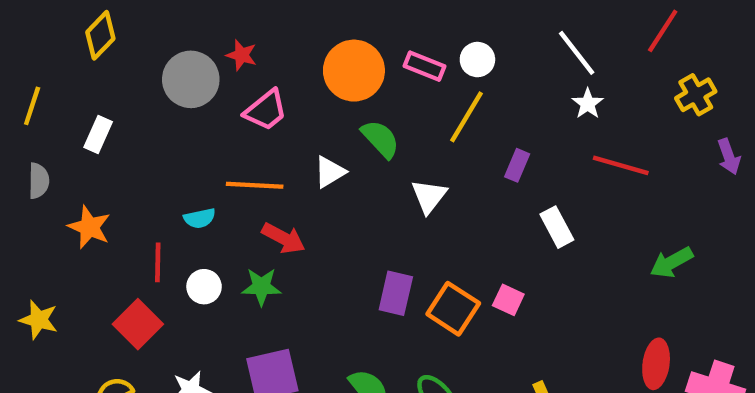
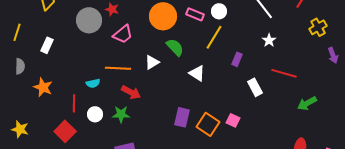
white star: (588, 104) -> (269, 40), moved
red line: (621, 165) -> (284, 73), moved
white triangle: (429, 196) -> (197, 73), turned -36

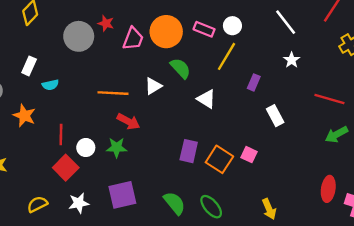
pink trapezoid: (123, 34) -> (133, 39), moved, turned -30
red line: (284, 73) -> (329, 99), moved
cyan semicircle: (93, 83) -> (50, 85), moved
red square: (65, 131) -> (66, 168), moved

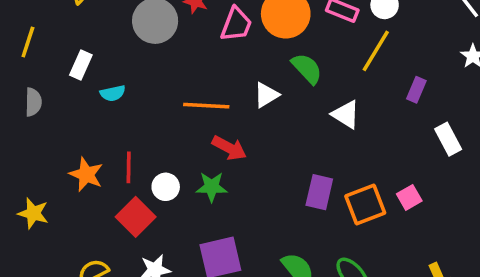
orange star: (24, 116) -> (86, 174), moved
pink square: (249, 155) -> (409, 197), turned 35
orange square: (219, 159) -> (365, 204), turned 36

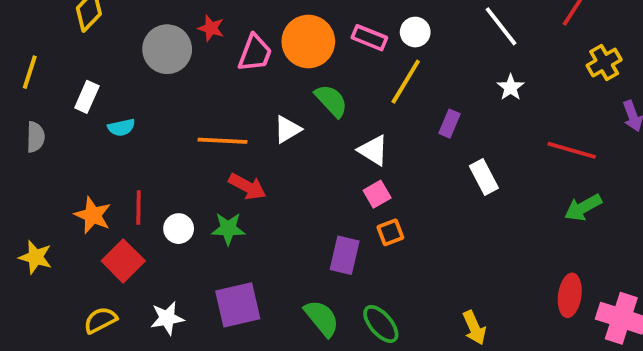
purple rectangle: (319, 192) -> (345, 255), moved
pink square: (409, 197) -> (377, 194), moved
orange square: (365, 204) -> (390, 232), moved, size x0.6
red square: (136, 217) -> (123, 261), moved

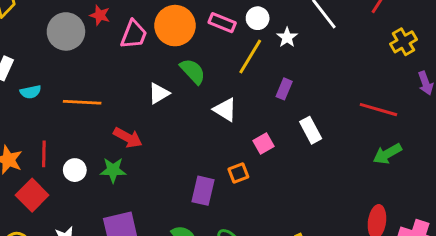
white star: (511, 87) -> (287, 37), moved
orange line: (222, 141) -> (82, 102), moved
pink square: (377, 194) -> (263, 144), moved

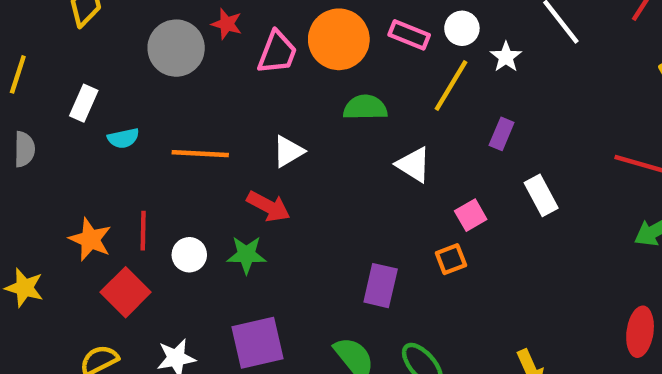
green semicircle: (193, 71) -> (365, 107), turned -48
white triangle: (159, 93) -> (288, 151), moved
orange square: (238, 173) -> (451, 259), moved

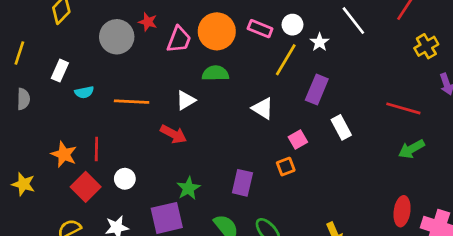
green semicircle: (365, 107) -> (215, 73), moved
purple rectangle: (502, 134) -> (317, 90), size x1.5
white circle: (189, 255) -> (125, 179), moved
green star: (246, 255) -> (188, 188), moved, turned -30

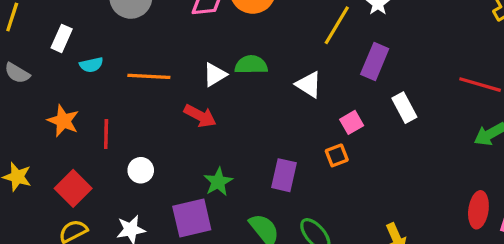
green semicircle: (215, 73) -> (251, 65), moved
gray semicircle: (23, 99) -> (17, 73), turned 120
orange star: (64, 154) -> (63, 121), moved
red square: (86, 187) -> (73, 188), moved

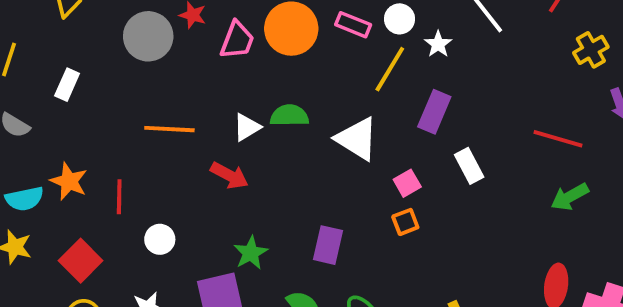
cyan semicircle: (91, 65) -> (24, 199), moved, size x1.4
white triangle: (309, 85) -> (357, 139), size x1.4
orange square: (337, 155) -> (405, 222), moved

